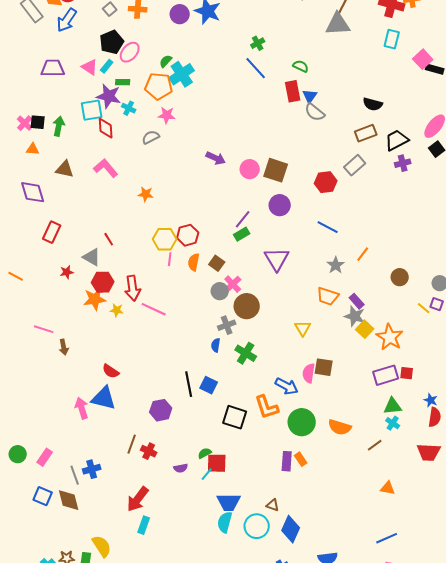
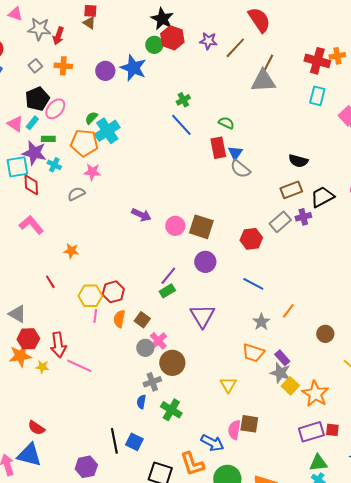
purple cross: (403, 163) -> (303, 217), moved
red line: (109, 239) -> (50, 282), moved

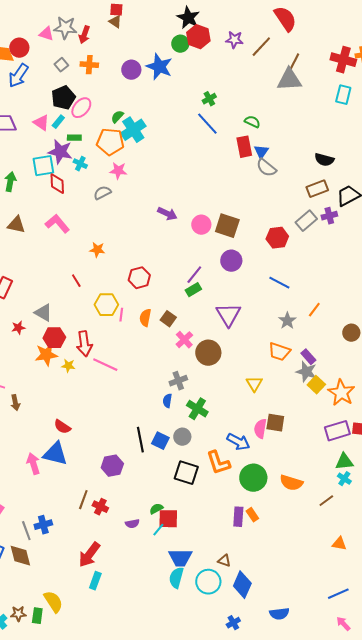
pink triangle: (15, 14) -> (46, 34), moved
red hexagon: (113, 292) -> (139, 278), moved
yellow hexagon: (90, 296) -> (106, 305), moved
gray circle: (145, 348) -> (182, 437), moved
brown circle: (172, 363) -> (208, 353), moved

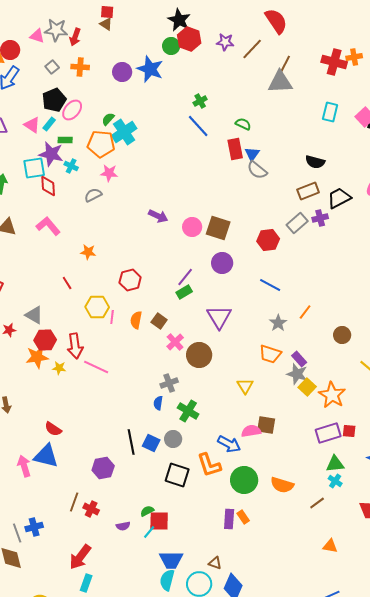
cyan rectangle: (343, 95) -> (330, 112), moved
pink semicircle: (260, 429) -> (251, 431), turned 72

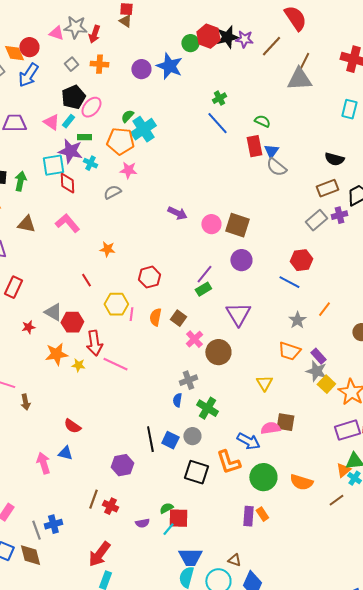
black star: (179, 20) -> (227, 37), moved, turned 30
red hexagon: (268, 240) -> (301, 260), moved
red hexagon: (45, 340) -> (72, 322), moved
blue triangle: (46, 456) -> (65, 453), size x0.6
orange triangle: (330, 546) -> (343, 470), moved, turned -49

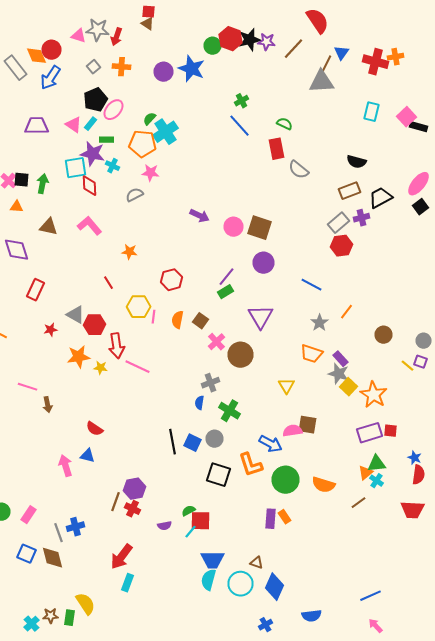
blue triangle: (271, 151) -> (342, 53), moved
red hexagon: (301, 260) -> (342, 246), moved
purple hexagon: (122, 465) -> (134, 489), moved

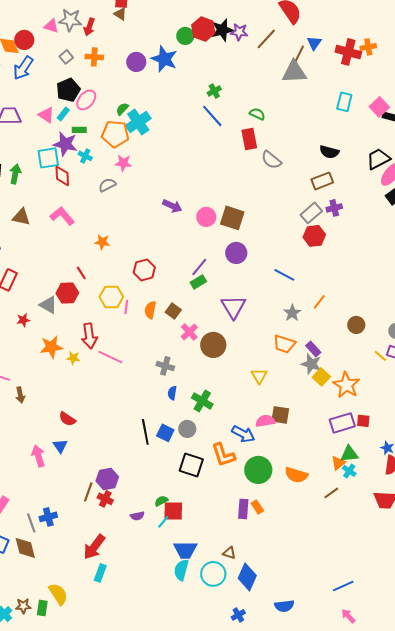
black trapezoid: (380, 198) -> (378, 159), moved
red hexagon: (94, 325) -> (67, 293), moved
gray cross: (210, 383) -> (165, 366), moved, turned 36
blue triangle: (88, 456) -> (60, 446), turned 42

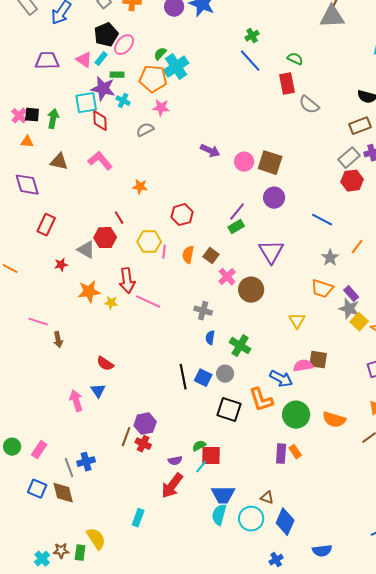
red arrow: (94, 547) -> (172, 486), moved

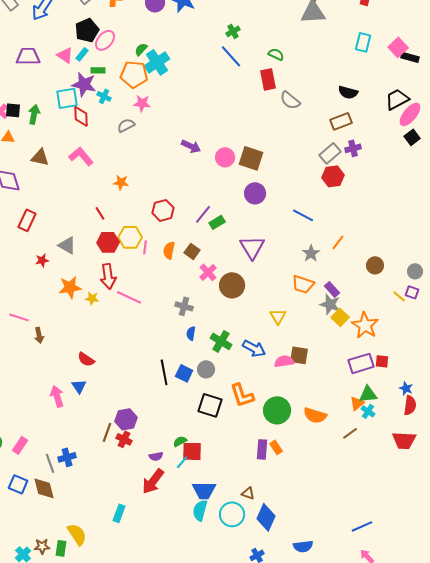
purple line: (237, 212) -> (203, 214), moved
red hexagon: (105, 238) -> (108, 242), moved
blue arrow: (281, 379) -> (254, 348), moved

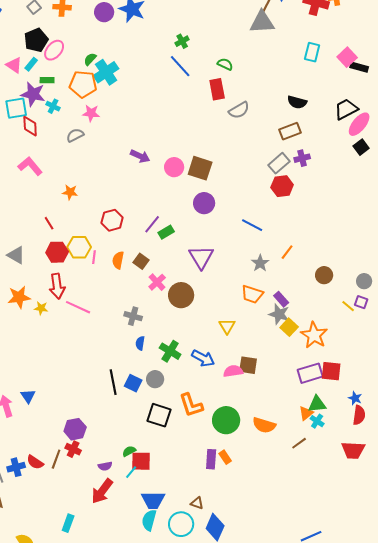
gray semicircle: (290, 100) -> (239, 110), turned -70
red semicircle: (86, 359) -> (35, 462), moved
red square: (382, 361) -> (331, 371), size x1.5
brown line: (107, 432) -> (56, 459), moved

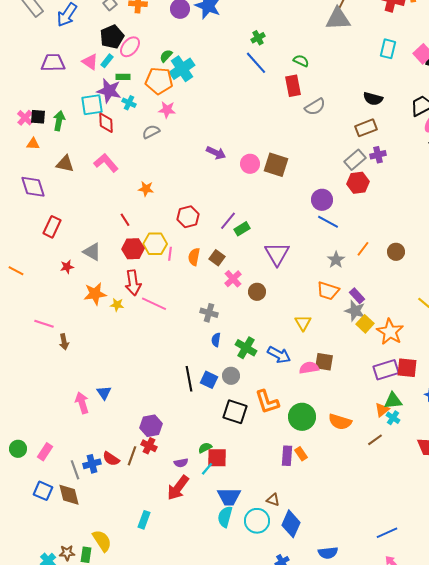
purple circle: (204, 203) -> (322, 200), moved
brown circle: (324, 275) -> (396, 252), moved
brown circle: (181, 295) -> (257, 292), size x0.7

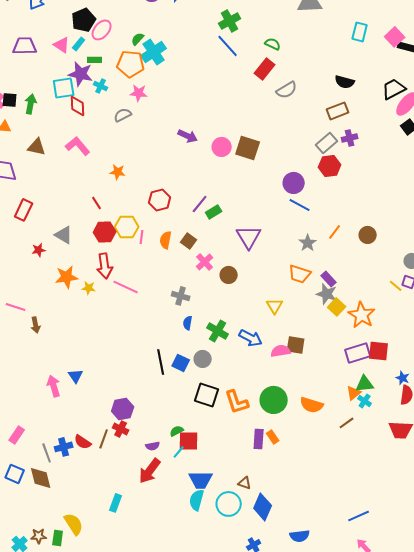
green cross: (258, 38) -> (230, 21), size x1.5
red rectangle: (293, 86) -> (265, 69), turned 50
orange L-shape: (267, 402) -> (237, 402), moved

